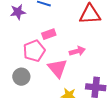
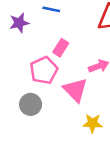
pink rectangle: (49, 34) -> (61, 48), turned -32

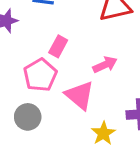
yellow star: (93, 123) -> (103, 133), turned -30

